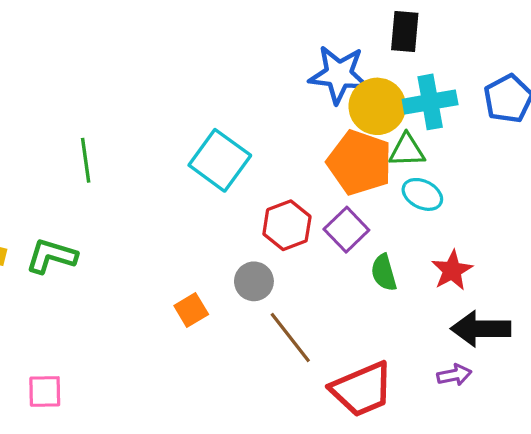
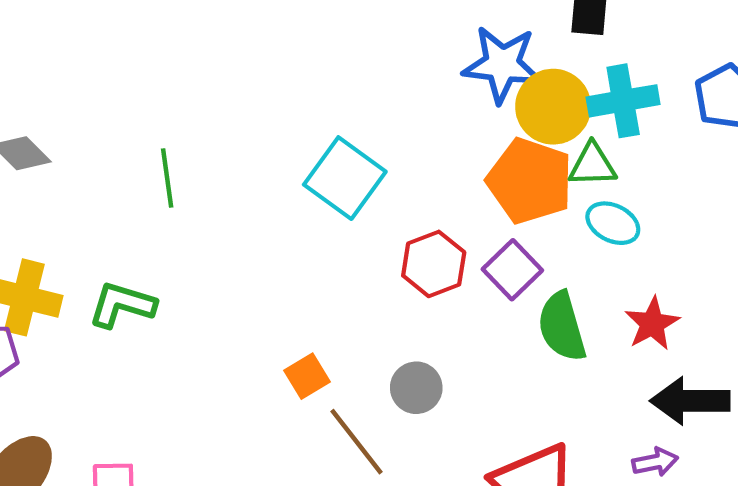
green semicircle: (384, 273) -> (562, 327), size x1.4
gray circle: (254, 281) -> (416, 388), moved
brown line: (290, 337) -> (357, 442), moved

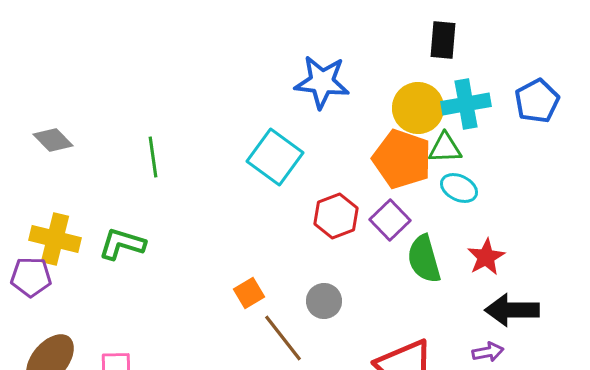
blue star: (502, 64) -> (322, 82), moved

